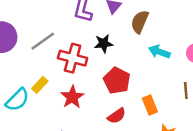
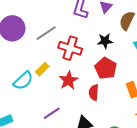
black star: (104, 43) -> (105, 41), moved
red semicircle: (117, 116) -> (94, 92), moved, turned 126

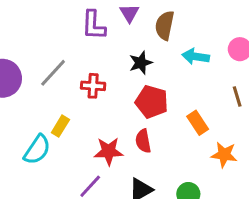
red cross: (70, 48) -> (93, 86), size x0.7
red star: (68, 80) -> (109, 151), moved, turned -30

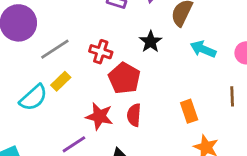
black star: (141, 63) -> (151, 42), turned -30
gray line: (53, 73) -> (55, 49), moved
red pentagon: (152, 102) -> (124, 78), moved

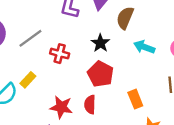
gray line: (55, 49) -> (30, 38), moved
red pentagon: (124, 78) -> (101, 74), moved

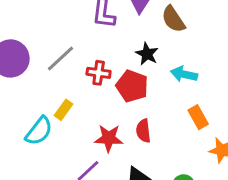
brown semicircle: (125, 18) -> (173, 19), turned -50
cyan arrow: (144, 47) -> (184, 74), moved
red pentagon: (101, 74) -> (132, 86), moved

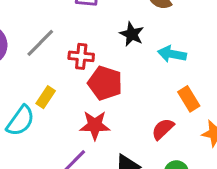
red pentagon: (132, 86) -> (105, 83), moved
red semicircle: (143, 131) -> (163, 129), moved, turned 55

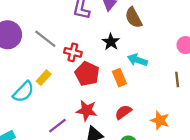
gray line: (40, 43) -> (45, 39), turned 75
orange rectangle: (189, 99) -> (119, 78), moved
red star: (95, 125) -> (87, 110), moved

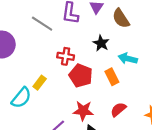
gray line: (45, 39) -> (42, 24), moved

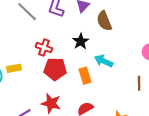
red pentagon: (81, 76) -> (55, 69), turned -30
yellow rectangle: (40, 83) -> (14, 68), turned 32

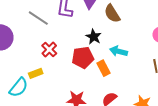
red cross: (44, 48) -> (49, 49), moved, turned 35
red pentagon: (55, 69) -> (83, 57), moved

